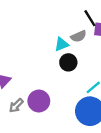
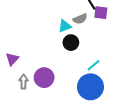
gray arrow: (16, 106) -> (23, 82), turned 136

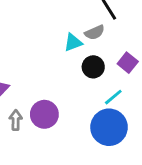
purple square: (101, 13) -> (128, 63), moved, turned 32
black circle: (71, 43) -> (93, 67), moved

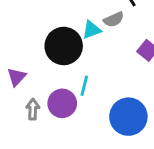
black circle: (93, 67) -> (64, 46), moved, size x1.6
cyan line: (113, 97) -> (84, 86), moved, turned -36

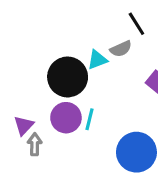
purple triangle: (17, 77) -> (24, 126), moved
purple circle: (62, 103) -> (66, 118), moved

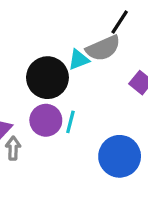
black line: (136, 24) -> (120, 22), turned 65
gray semicircle: (121, 49) -> (103, 48), size x1.5

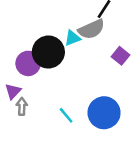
purple circle: (46, 120) -> (28, 63), moved
cyan line: (70, 122) -> (66, 115), moved, turned -54

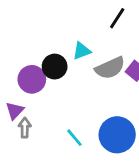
gray semicircle: (91, 29) -> (110, 68), moved
black circle: (48, 52) -> (55, 67), size x0.7

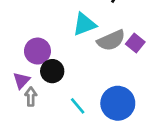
cyan triangle: (82, 51) -> (84, 24), size x1.4
black circle: (55, 67) -> (52, 71), moved

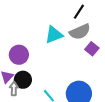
gray semicircle: (111, 40) -> (80, 32), moved
black circle: (52, 71) -> (23, 80), moved

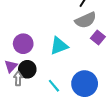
cyan triangle: (54, 35) -> (59, 46), moved

